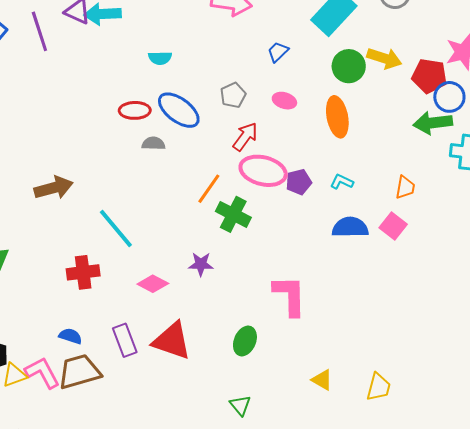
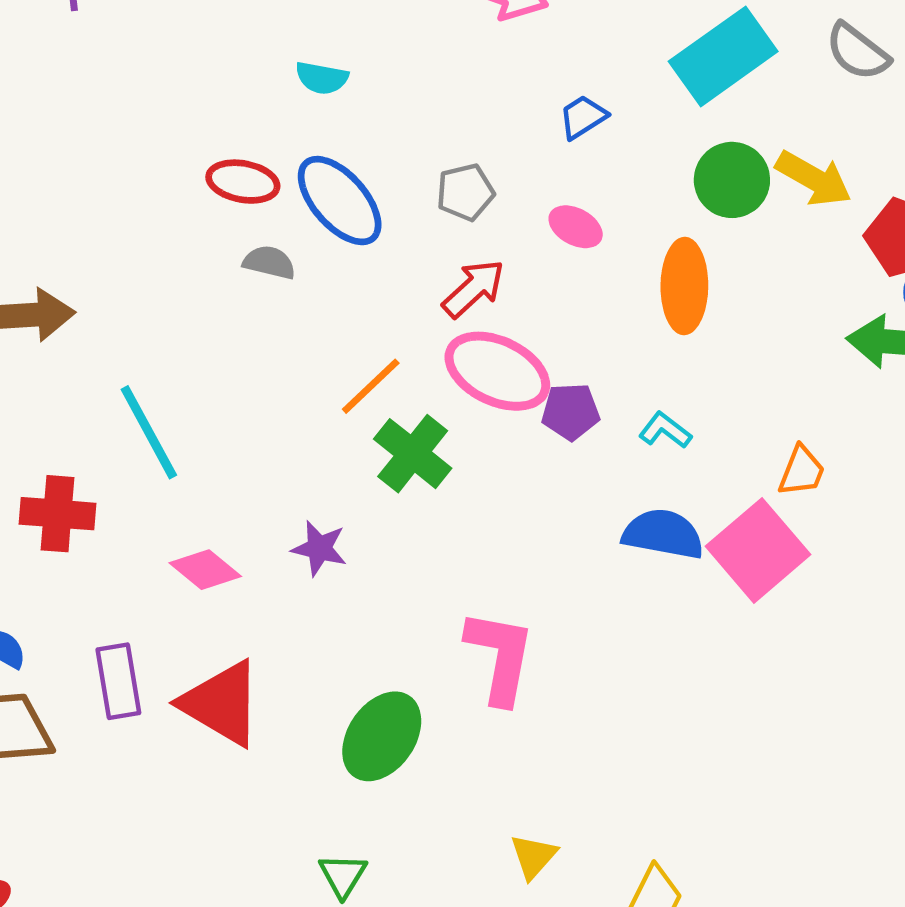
pink square: (393, 226) -> (758, 550), size x1.6
green ellipse: (245, 341) -> (382, 736), size x1.4
yellow triangle: (322, 380) -> (534, 856), turned 30

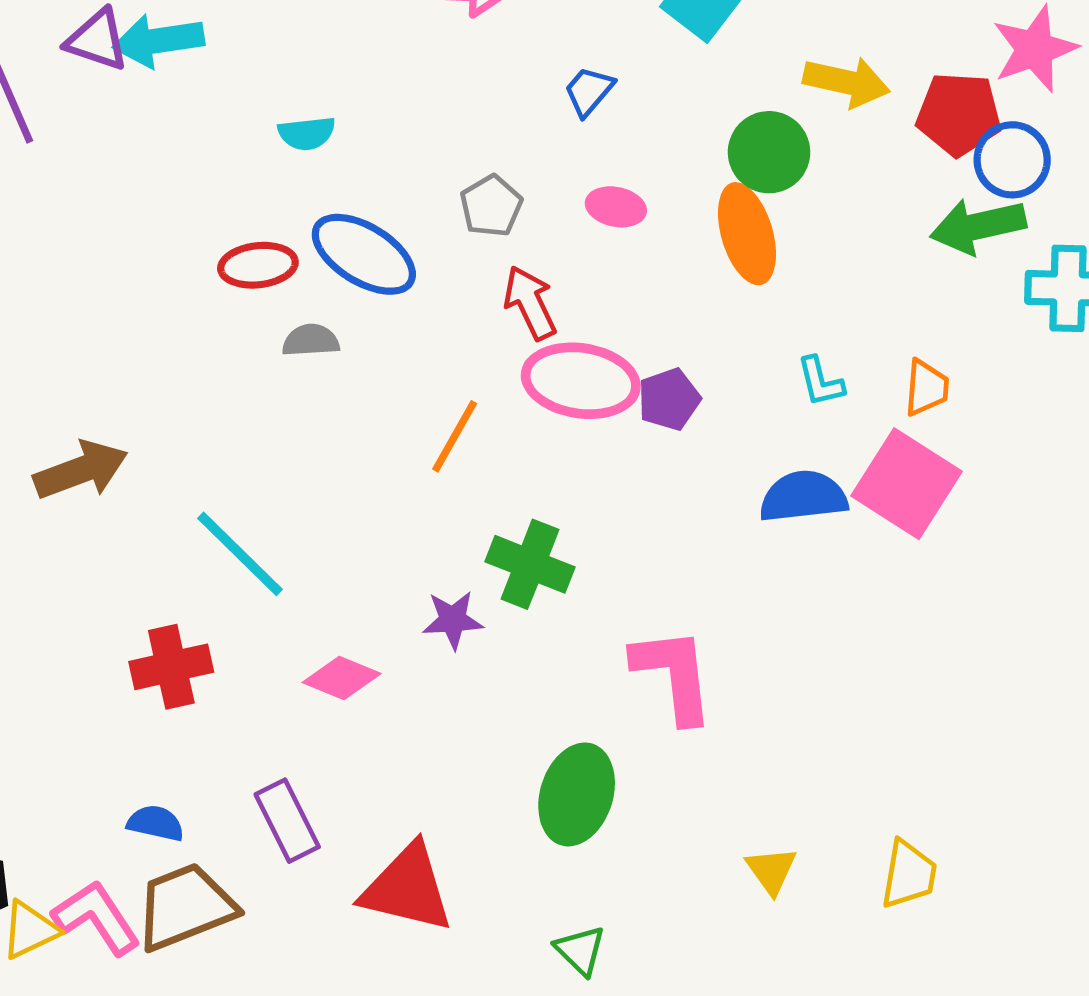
green circle: (732, 180) -> (769, 152), moved
red arrow: (474, 288) -> (530, 303), turned -56
cyan L-shape: (665, 430) -> (820, 382), moved, turned -124
green cross: (413, 454) -> (530, 564), moved
red triangle: (221, 703) -> (407, 888), moved

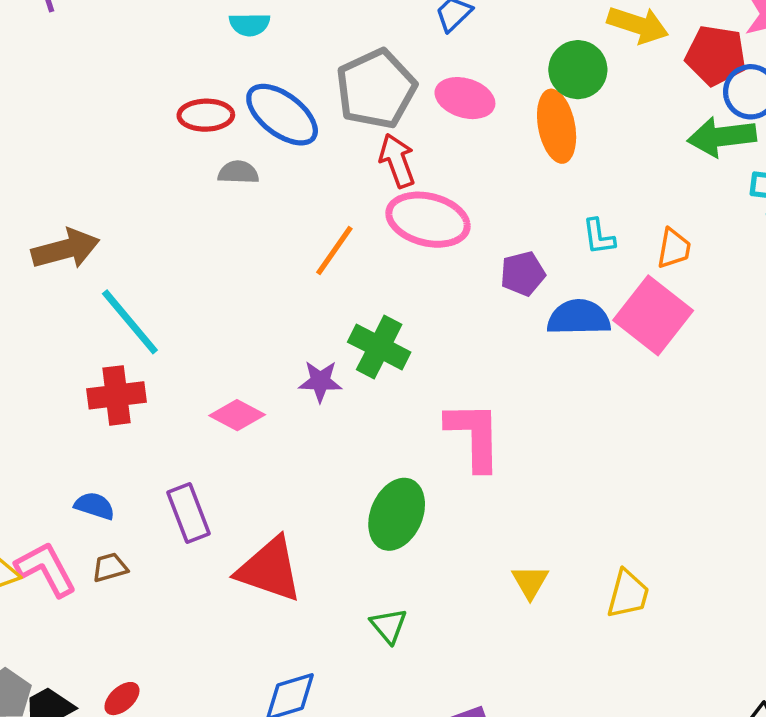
gray pentagon: (491, 206) -> (376, 89), size x1.8
pink ellipse: (616, 207) -> (465, 98), size x1.4
purple pentagon: (669, 399) -> (523, 274), moved
cyan line: (240, 554) -> (130, 322), moved
brown trapezoid: (185, 907) -> (110, 567), size x0.5

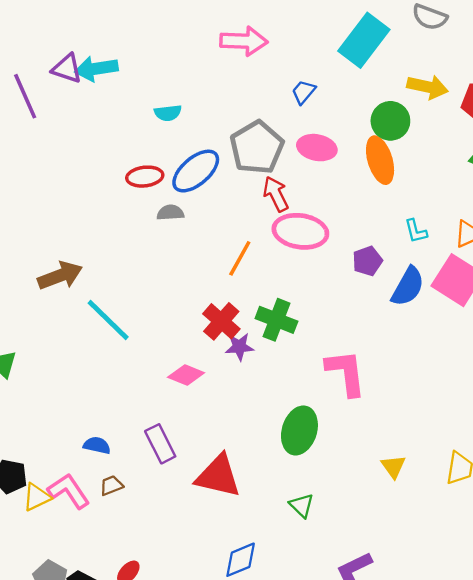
blue ellipse: (282, 115) -> (196, 171), turned -72
blue semicircle: (579, 317) -> (408, 287), turned 126
red cross: (116, 395) -> (221, 321), moved, turned -36

